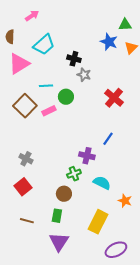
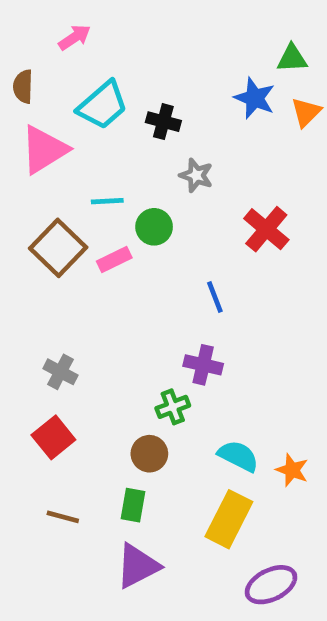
black cross: (74, 59) -> (163, 122), moved
blue line: (108, 139) -> (215, 297), moved, turned -56
cyan semicircle: (102, 183) -> (238, 456), moved
purple triangle: (59, 242) -> (138, 566), turned 30

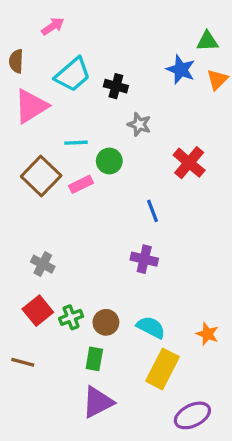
green cross: (173, 407) -> (71, 317), moved
cyan semicircle: (238, 456) -> (151, 327), moved
brown line: (63, 517) -> (23, 362), moved

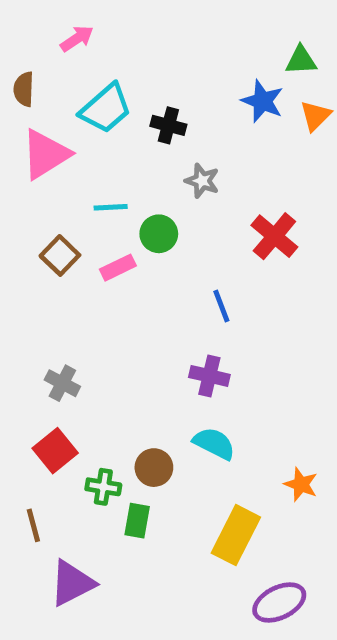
brown square: (41, 176) -> (60, 255), size x0.7
green cross: (71, 317) -> (103, 487), moved, turned 30
cyan semicircle: (151, 327) -> (214, 443), moved
brown line: (23, 362) -> (33, 525), turned 60
purple triangle: (98, 402) -> (72, 583), moved

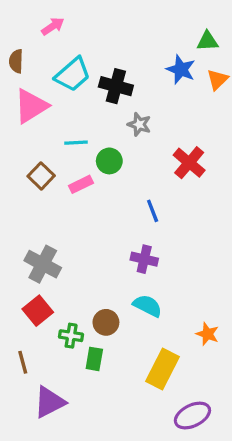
black cross: (168, 125) -> (116, 86), size x1.4
gray cross: (62, 383) -> (43, 264), size x1.5

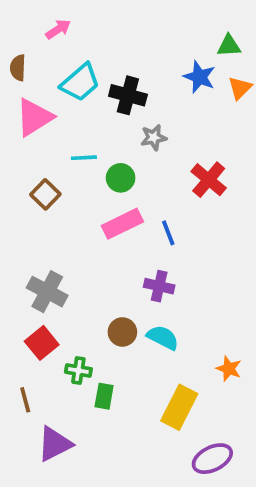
gray star: (139, 124) -> (154, 137), turned -30
pink rectangle: (81, 184) -> (122, 224), moved, size x1.5
brown circle: (106, 322) -> (122, 332), moved

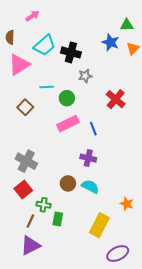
brown line: (25, 400) -> (30, 221), moved, turned 40

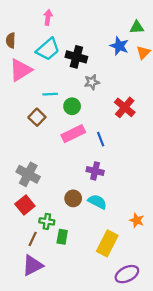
pink arrow: (32, 16) -> (48, 17), moved, turned -48
brown square: (25, 107) -> (37, 117), moved

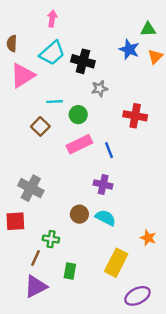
red cross: (125, 107) -> (135, 116), turned -30
red square: (25, 205) -> (15, 221), moved, turned 36
green rectangle: (62, 237) -> (70, 271), moved

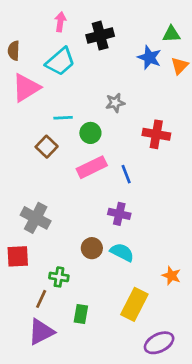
black cross: (83, 61) -> (100, 36), moved, turned -30

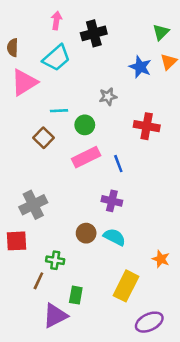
green triangle: (171, 34) -> (161, 32), turned -42
blue star: (149, 57) -> (140, 67), moved
gray cross: (36, 218) -> (33, 205), turned 36
purple triangle: (41, 332) -> (55, 316), moved

